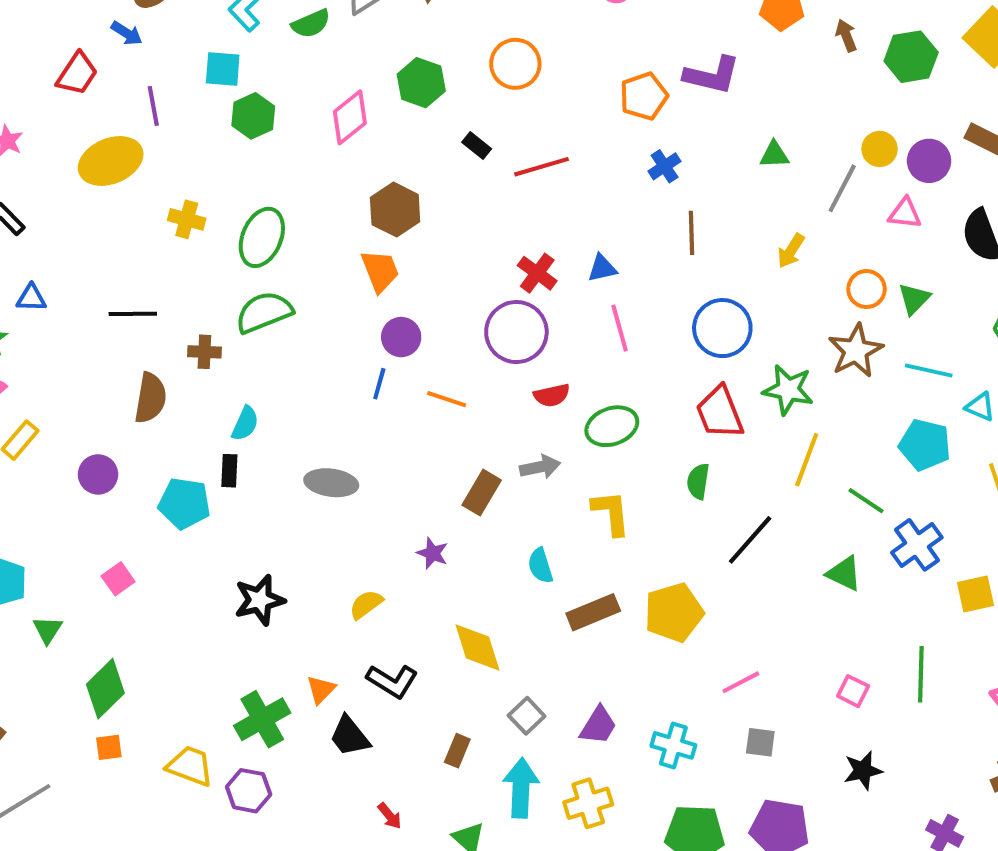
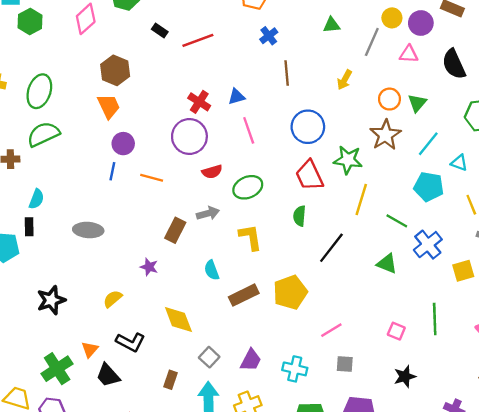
cyan line: (929, 371) -> (428, 144), turned -60

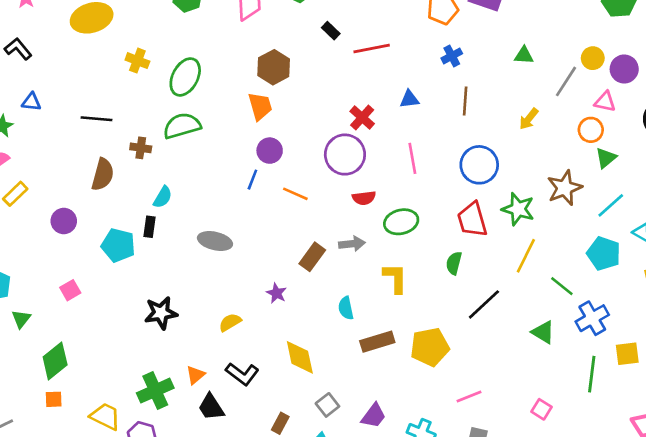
blue triangle: (236, 97) -> (409, 99), moved
orange circle: (389, 99) -> (591, 130), moved
green line: (435, 319) -> (592, 374), moved

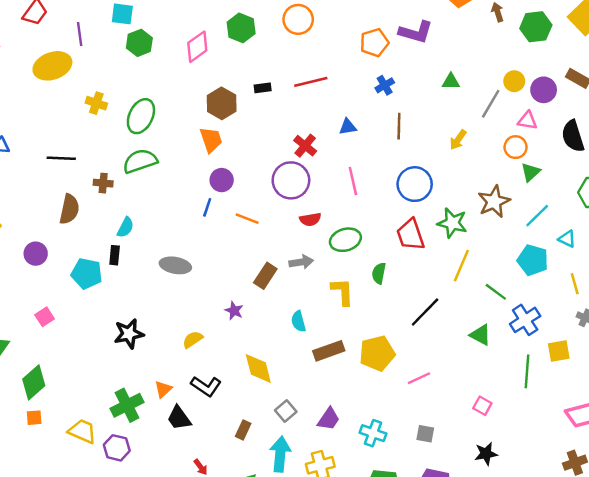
black rectangle: (331, 31) -> (263, 88), moved, turned -49
green semicircle: (454, 263) -> (379, 273), moved
pink line: (469, 397) -> (419, 378), moved

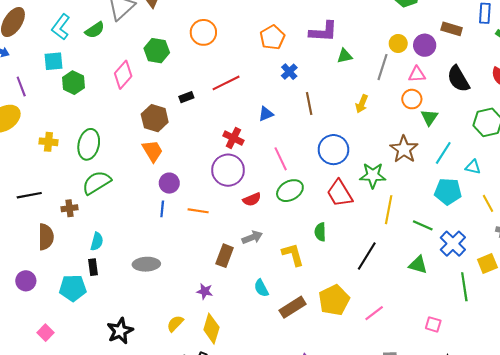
purple L-shape: (416, 32) -> (323, 32), moved
green ellipse: (345, 240) -> (290, 191), moved
yellow diamond: (258, 369) -> (211, 329), moved, turned 44

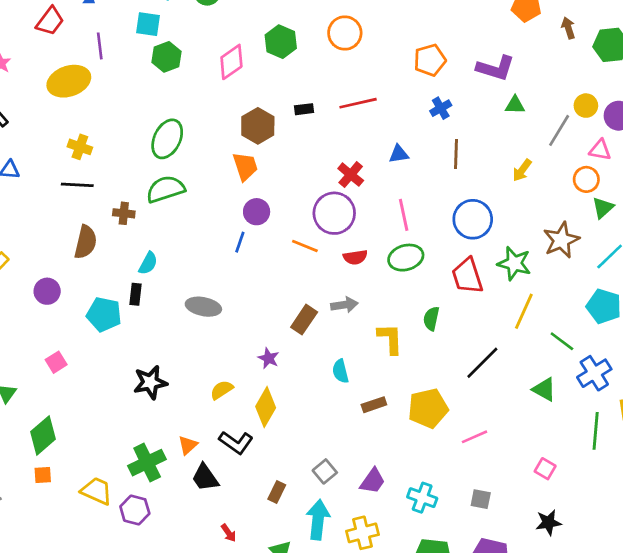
yellow cross: (48, 142) -> (80, 147), moved
orange line: (198, 211) -> (305, 246), moved
brown rectangle: (293, 307) -> (374, 405), size x0.7

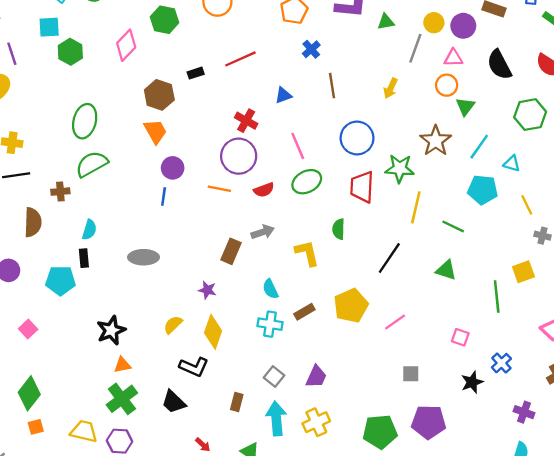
green triangle: (515, 105) -> (386, 22), moved
red trapezoid: (467, 276) -> (362, 187), turned 32
blue cross: (594, 373) -> (501, 363), moved, size x0.7
orange triangle: (188, 445) -> (122, 365), moved, turned 42
cyan cross: (422, 498) -> (270, 324), moved

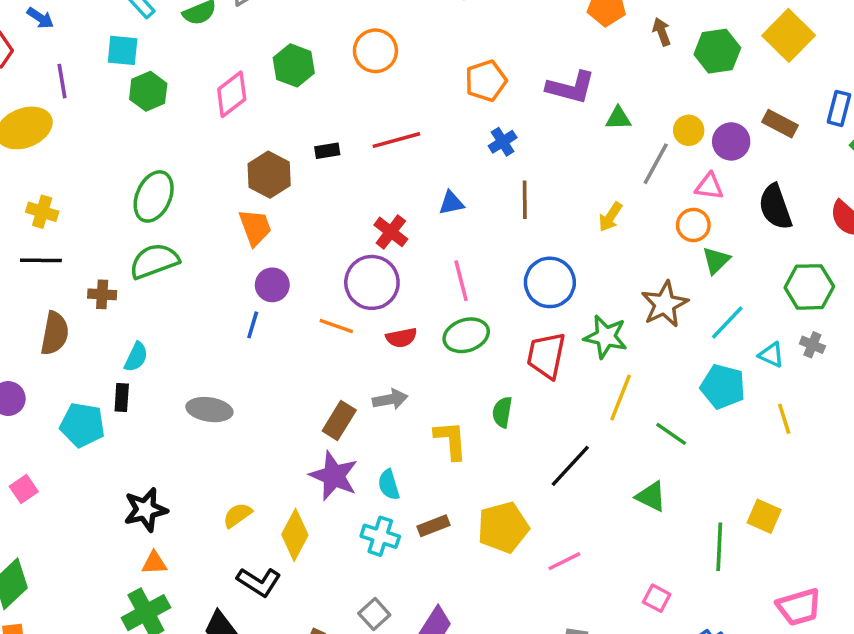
gray cross: (543, 236) -> (812, 345), moved
yellow square: (523, 272) -> (764, 516), turned 35
purple star: (207, 290) -> (334, 476), moved, size x1.8

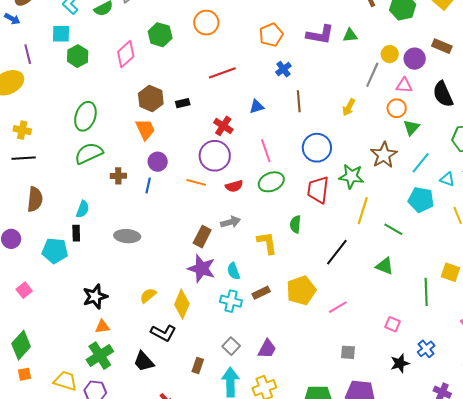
green triangle: (618, 118) -> (350, 35), moved
black rectangle: (327, 151) -> (183, 103), moved
brown cross: (102, 294) -> (118, 176), moved

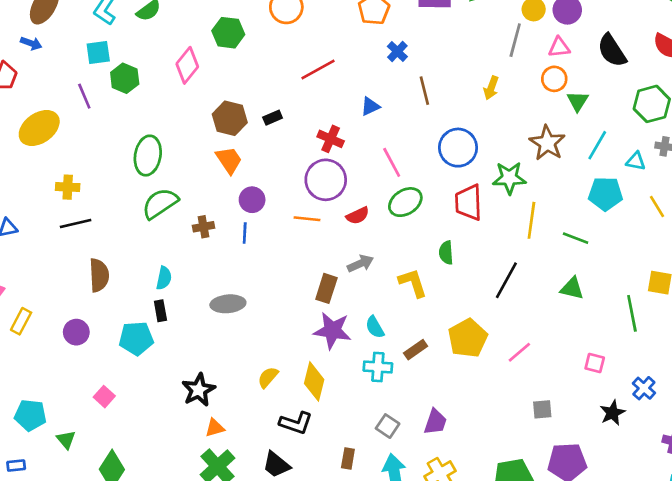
purple line: (28, 54) -> (84, 96), moved

